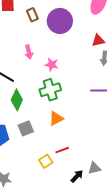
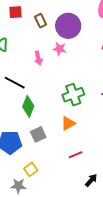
pink star: (52, 65) -> (59, 49), moved
green cross: (50, 90) -> (73, 95), moved
yellow square: (46, 161) -> (31, 169), moved

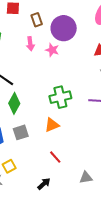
pink arrow: (38, 58) -> (30, 44), moved
red line: (75, 155) -> (55, 157), turned 64
black arrow: (91, 180) -> (44, 184), moved

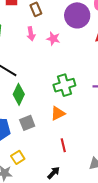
purple circle: (64, 28) -> (77, 15), moved
red line: (55, 157) -> (63, 145), turned 32

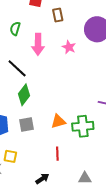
pink arrow: (31, 34) -> (38, 44), moved, size x1.5
green cross: (64, 85) -> (83, 126), moved
yellow square: (18, 157) -> (10, 156), turned 32

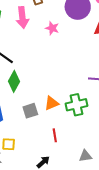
pink arrow: (38, 44) -> (22, 18), moved
gray square: (26, 124) -> (30, 111), moved

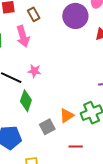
pink star: (52, 28) -> (34, 71), moved
red line: (55, 135) -> (76, 147), turned -72

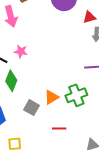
gray square: (47, 127) -> (32, 108), turned -35

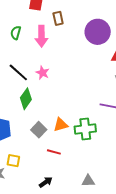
red line: (59, 128) -> (54, 152), moved

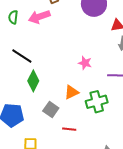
pink arrow: (41, 36) -> (39, 17), turned 80
pink star: (43, 73) -> (85, 63), moved
orange triangle: (61, 125) -> (72, 92), moved

